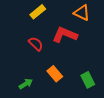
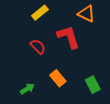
red L-shape: (65, 35) -> (68, 37), turned 50

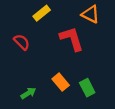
red semicircle: (38, 46) -> (22, 42), moved
green rectangle: (93, 85) -> (87, 88), moved

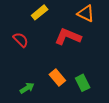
red L-shape: (72, 39) -> (68, 37), turned -50

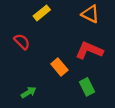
red L-shape: (68, 37) -> (89, 50), moved
orange rectangle: (57, 78) -> (59, 67), moved

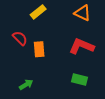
orange rectangle: (59, 67) -> (39, 49), moved, turned 35
green rectangle: (87, 87) -> (80, 80), turned -49

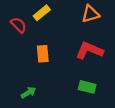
orange triangle: (83, 13) -> (90, 14), turned -42
red semicircle: (20, 38) -> (19, 25), moved

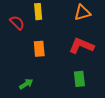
yellow rectangle: (42, 13) -> (38, 12), turned -56
green rectangle: (87, 87) -> (79, 79), turned 70

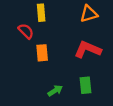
red semicircle: (17, 23) -> (26, 31), moved
green arrow: (26, 84) -> (55, 91), moved

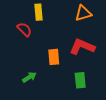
orange rectangle: (42, 53) -> (54, 57), moved
green arrow: (55, 91) -> (29, 77), moved

